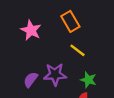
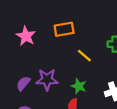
orange rectangle: (70, 21) -> (64, 29), turned -72
yellow line: (77, 50) -> (84, 56), moved

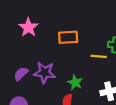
orange rectangle: (64, 29) -> (68, 37), moved
yellow line: (84, 56) -> (99, 56), moved, turned -42

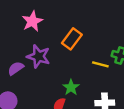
orange rectangle: (68, 37) -> (72, 39), turned -60
purple star: (45, 73) -> (38, 56), moved

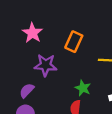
purple semicircle: (16, 68) -> (27, 91), moved

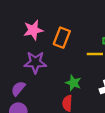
pink star: (32, 33) -> (33, 30), moved, turned 30

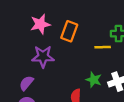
green star: (73, 83) -> (94, 80), moved

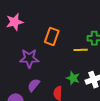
pink star: (40, 24) -> (15, 22), moved
purple semicircle: (26, 83) -> (34, 85), moved

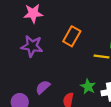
purple star: (29, 58) -> (32, 46), moved

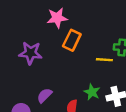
pink star: (33, 13) -> (57, 18), moved

